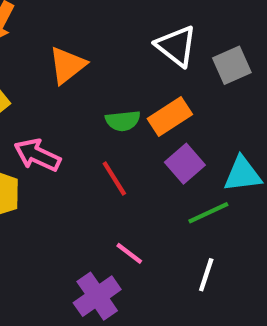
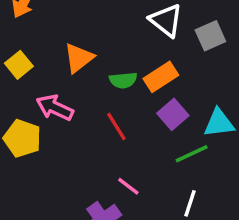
orange triangle: (67, 65) -> (79, 58), moved

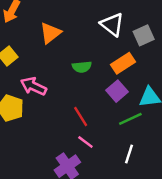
orange triangle: (79, 58) -> (50, 33), moved
orange rectangle: (161, 77) -> (123, 63), moved
red line: (116, 126) -> (81, 117), moved

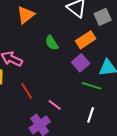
green semicircle: (82, 67) -> (52, 43), turned 63
red line: (81, 117) -> (27, 91), moved
green line: (130, 119) -> (92, 86), turned 42

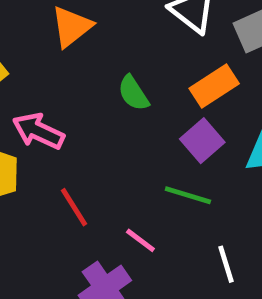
green line: (92, 86) -> (188, 195), moved
white line: (91, 115) -> (226, 264), turned -35

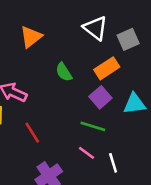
pink line: (140, 240) -> (87, 153), moved

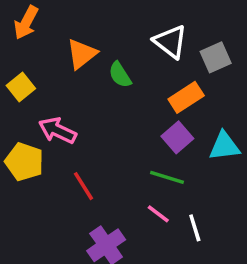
green semicircle: (64, 72) -> (120, 75), moved

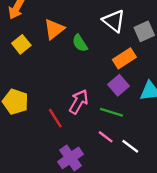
yellow square: (21, 87) -> (21, 44), moved
pink arrow: (57, 130) -> (79, 102), moved, turned 95
white line: (195, 228) -> (130, 146), turned -36

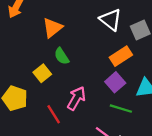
green semicircle: (80, 43) -> (62, 56), moved
yellow square: (21, 44) -> (42, 73), moved
green line: (111, 112) -> (121, 109), moved

